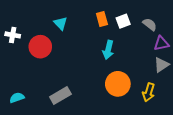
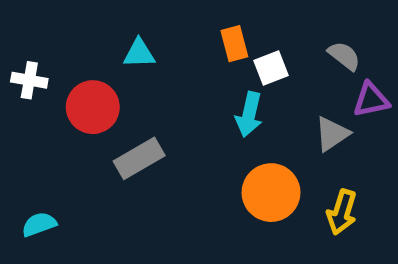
white square: (123, 21) -> (271, 68), moved
cyan triangle: (60, 23) -> (139, 53), turned -48
gray triangle: (161, 65) -> (332, 134), moved
gray rectangle: (60, 96) -> (139, 158), moved

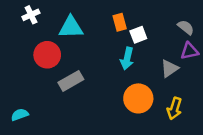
cyan triangle: (139, 53) -> (71, 27), size x1.5
gray semicircle: (344, 56) -> (186, 27), moved
white cross: (29, 80) -> (31, 15), moved, turned -35

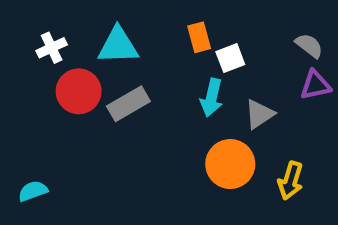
white cross: (31, 15) -> (52, 48), moved
gray triangle: (170, 68) -> (259, 114), moved
gray rectangle: (71, 81) -> (128, 104), moved

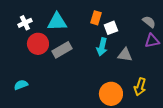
orange rectangle: (199, 37) -> (96, 18), turned 32
gray triangle: (259, 114) -> (125, 55), turned 42
orange circle: (230, 164) -> (111, 94), moved
cyan semicircle: (33, 191) -> (21, 85), moved

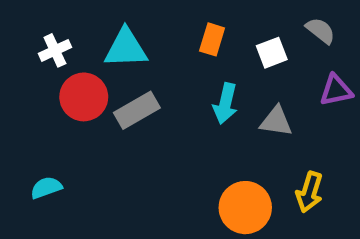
gray semicircle: (149, 22) -> (320, 31), moved
white square: (111, 28) -> (272, 53), moved

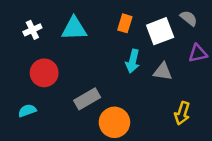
white square: (272, 53) -> (160, 31), size x1.5
red circle: (84, 97) -> (44, 73), moved
gray rectangle: (137, 110) -> (87, 99), moved
orange circle: (245, 208) -> (114, 122), moved

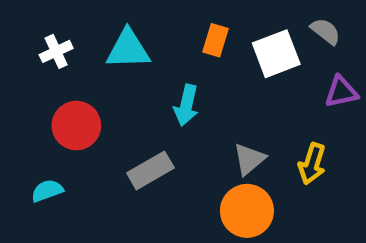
cyan arrow: (133, 61) -> (186, 105), moved
gray triangle: (163, 72) -> (249, 159), moved, turned -48
yellow arrow: (182, 113) -> (312, 164), moved
orange circle: (114, 122) -> (247, 211), moved

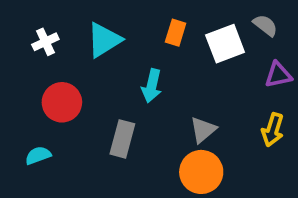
cyan triangle: (128, 49) -> (104, 40), turned -30
yellow arrow: (312, 164) -> (273, 130), moved
gray rectangle: (150, 170) -> (122, 139), turned -45

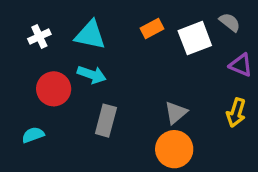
orange rectangle: (176, 33) -> (152, 29), turned 45
cyan triangle: (104, 40) -> (90, 35), turned 44
purple triangle: (278, 75) -> (241, 65), turned 35
cyan arrow: (152, 86) -> (92, 75), moved, turned -84

